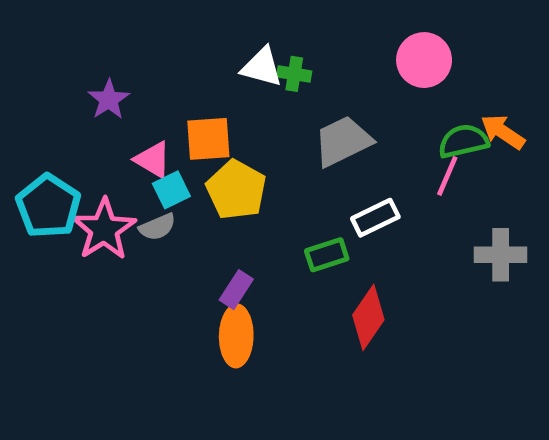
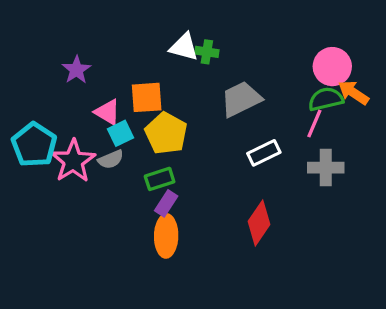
pink circle: (424, 60) -> (332, 67), moved
green rectangle: (327, 255) -> (160, 179), moved
gray cross: (501, 255) -> (326, 168), moved

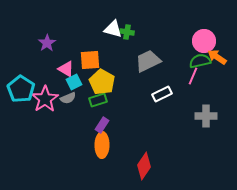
gray cross: (326, 168) -> (206, 116), moved
green rectangle: (160, 179) -> (98, 100), moved
red diamond: (259, 223) -> (144, 166), moved

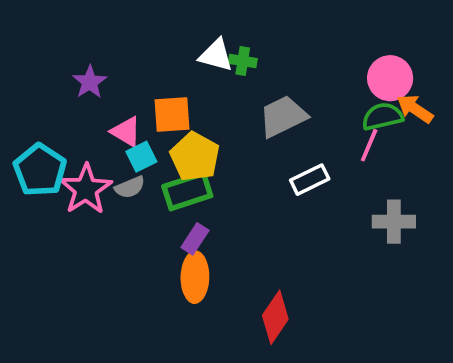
green rectangle: (98, 100) -> (187, 191), size x1.4

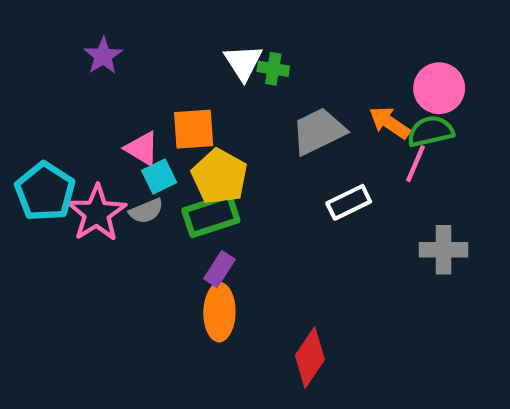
white triangle: (216, 55) -> (243, 62), turned 42
purple star: (90, 82) -> (103, 56), moved
orange arrow: (415, 109) -> (390, 123), moved

